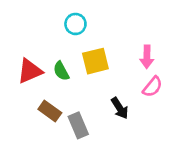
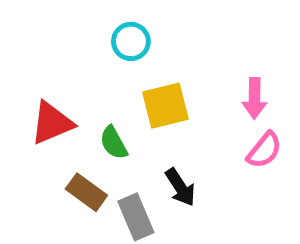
green semicircle: (61, 71) -> (114, 143), moved
black arrow: (120, 108) -> (180, 187), moved

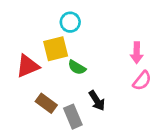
yellow square: (165, 106) -> (56, 49), moved
green semicircle: (114, 143) -> (77, 67), moved, turned -30

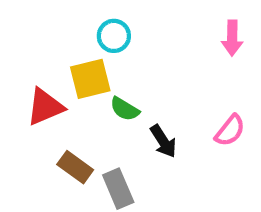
pink arrow: (137, 53) -> (232, 38), moved
black arrow: (97, 101) -> (163, 141), moved

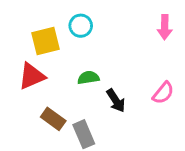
yellow square: (90, 79) -> (46, 41), moved
green semicircle: (125, 109) -> (88, 78), turned 140

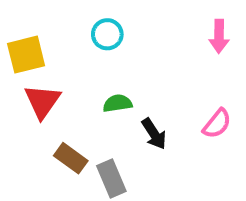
yellow square: (46, 41) -> (26, 55), moved
red triangle: (32, 76) -> (42, 101), turned -32

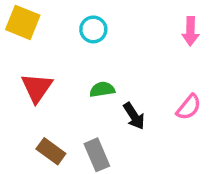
yellow square: (26, 55) -> (23, 22), moved, turned 36
brown rectangle: (71, 158) -> (51, 151), moved

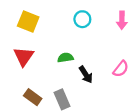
yellow square: (23, 22) -> (28, 21), moved
cyan circle: (93, 29) -> (82, 19), moved

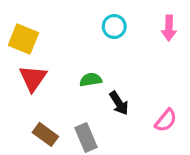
yellow square: (28, 21) -> (23, 39), moved
pink semicircle: (121, 69) -> (166, 120), moved

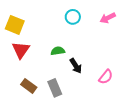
pink arrow: (169, 28) -> (108, 18), turned 63

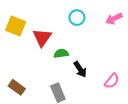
red triangle: (21, 50) -> (42, 38), moved
brown rectangle: (29, 86) -> (17, 87), moved

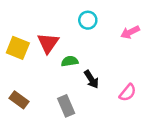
pink arrow: (114, 19) -> (130, 32), moved
yellow square: (16, 26) -> (18, 48), moved

